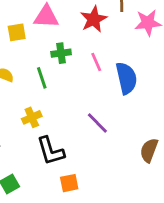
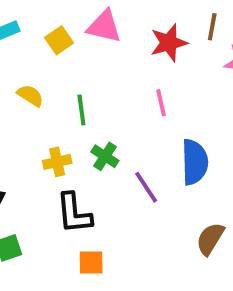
yellow square: (17, 32) -> (59, 40), turned -36
green cross: (61, 53) -> (105, 156), moved, turned 30
blue semicircle: (126, 78) -> (195, 162), moved

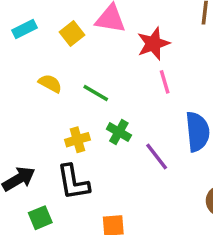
red star: (169, 43) -> (153, 44), moved
green line: (81, 110) -> (96, 93), turned -48
black L-shape: (74, 213) -> (73, 182), moved

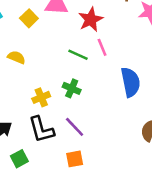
green line: (96, 93) -> (78, 55), moved
purple line: (157, 157) -> (75, 127), moved

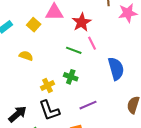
purple line: (75, 127) -> (88, 105), moved, turned -66

